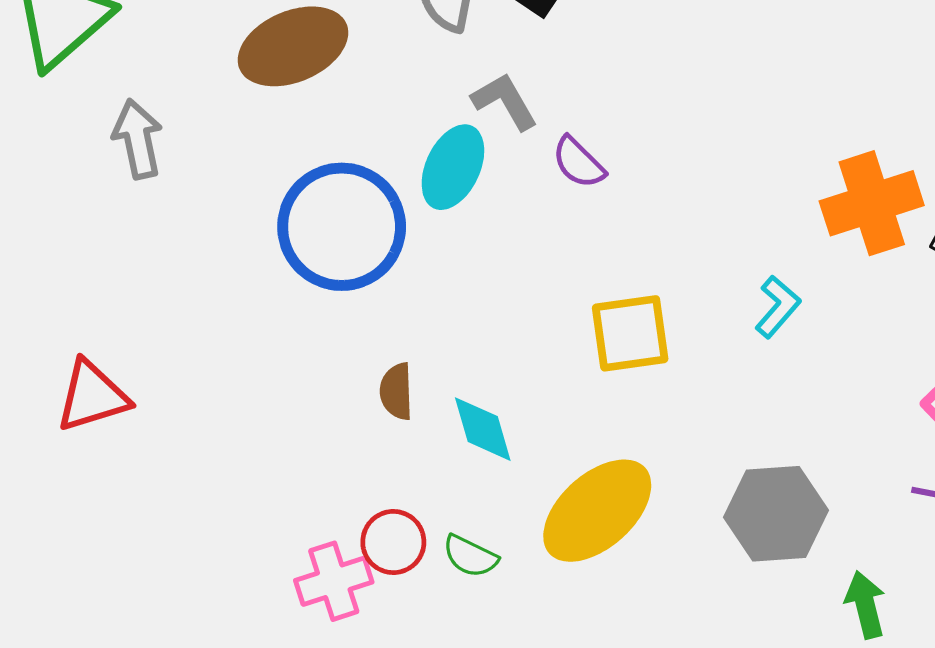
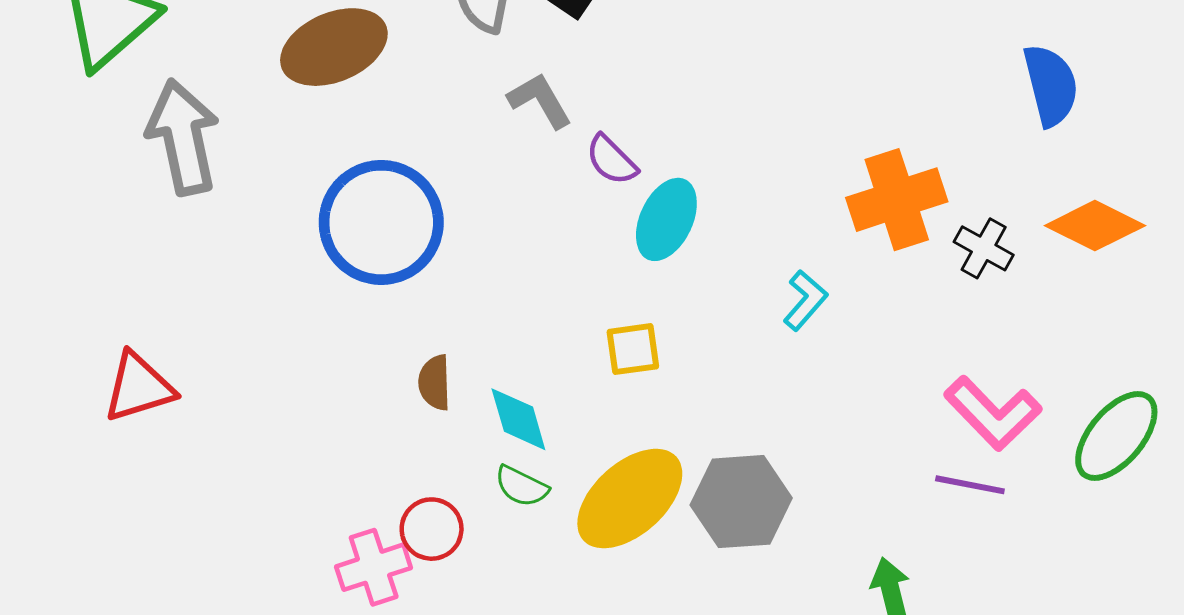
gray arrow: (138, 139) -> (183, 137), size x1.5
cyan ellipse: (453, 167) -> (666, 219), moved
yellow square: (630, 333) -> (633, 349), moved, size x0.7
gray hexagon: (776, 514) -> (741, 502), moved
green semicircle: (470, 556) -> (522, 486), moved

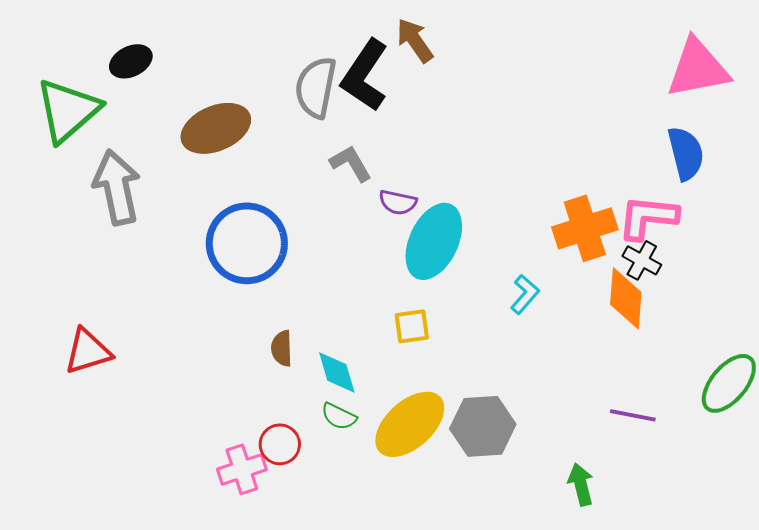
purple semicircle: (612, 160) -> (398, 202), turned -33
cyan ellipse: (666, 219) -> (434, 241), size x1.4
orange diamond: (1095, 226) -> (626, 298), moved, turned 68
pink L-shape: (993, 413) -> (648, 217), moved, turned 140

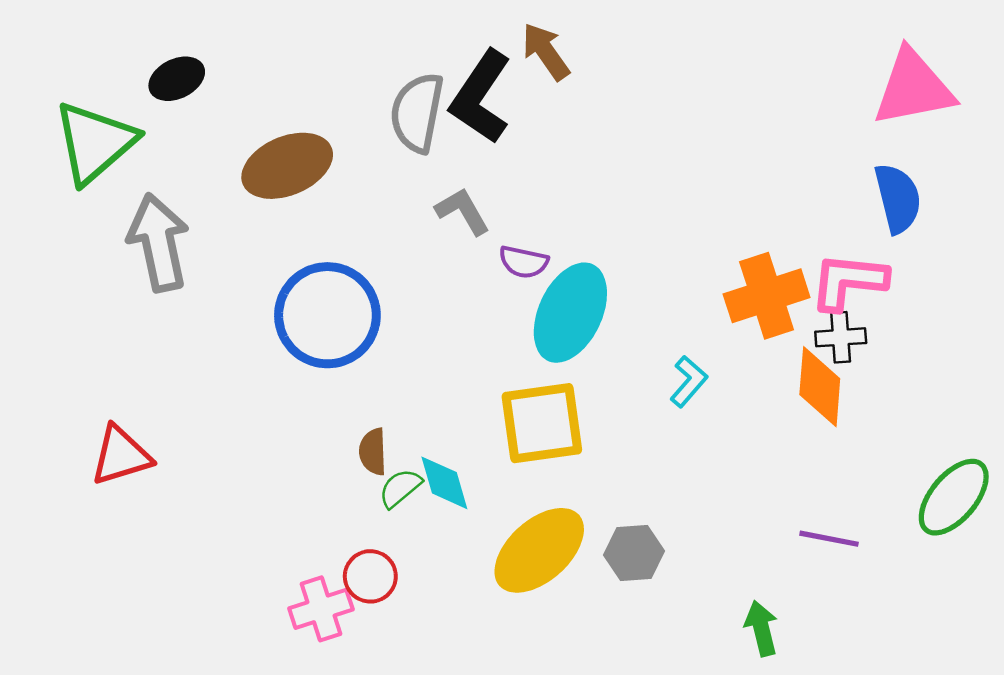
black cross: (642, 260) -> (841, 337), turned -33
yellow square: (412, 326) -> (542, 423), size x1.8
green semicircle: (339, 416) -> (400, 488), moved, turned 114
gray hexagon: (483, 426) -> (634, 553), size x0.7

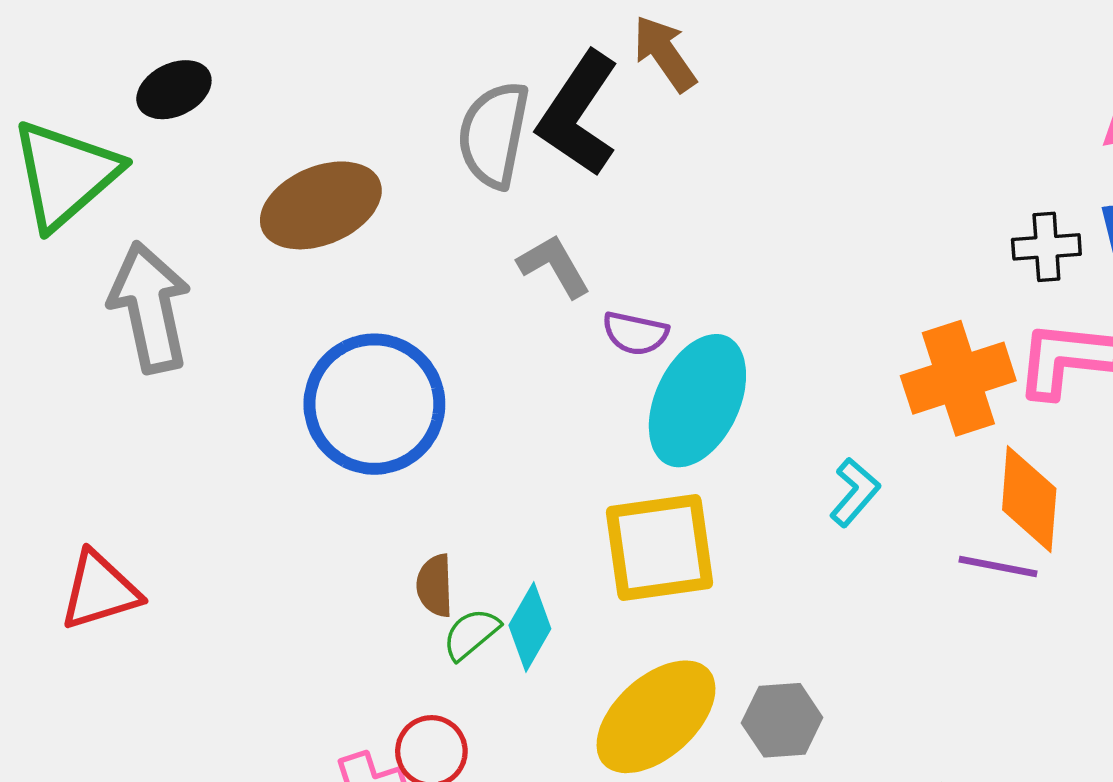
black cross: (841, 337) -> (1046, 247), moved
cyan diamond: (444, 483) -> (530, 627), turned 46
purple line: (829, 539) -> (998, 567), moved

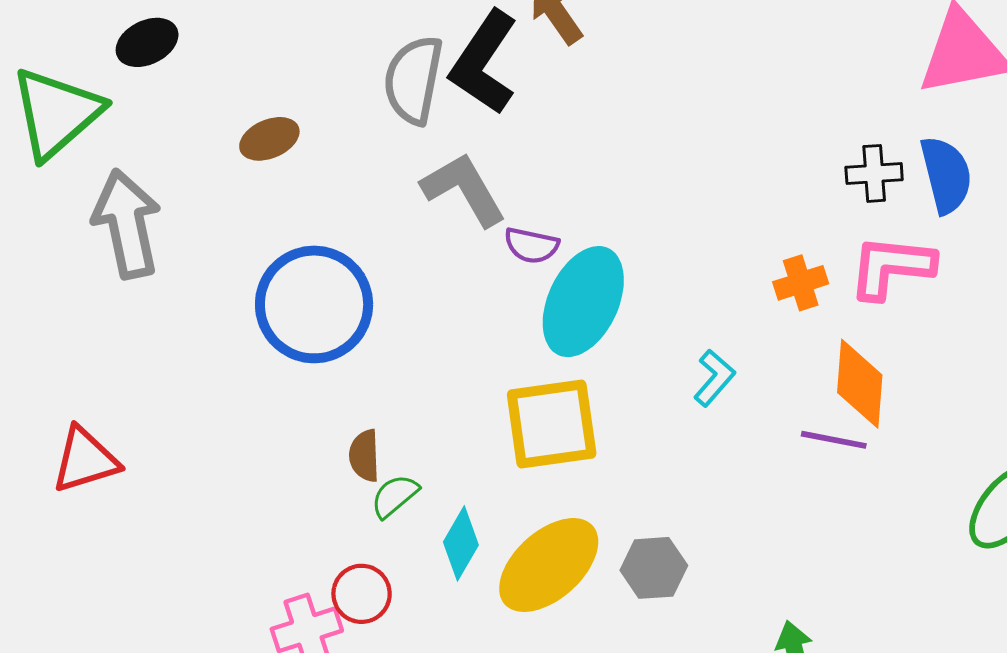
brown ellipse: (321, 205) -> (269, 139), size x0.6
gray L-shape: (554, 266) -> (464, 189), size x1.4
orange cross: (958, 378) -> (801, 283), size x0.6
cyan diamond: (530, 627) -> (461, 543), moved

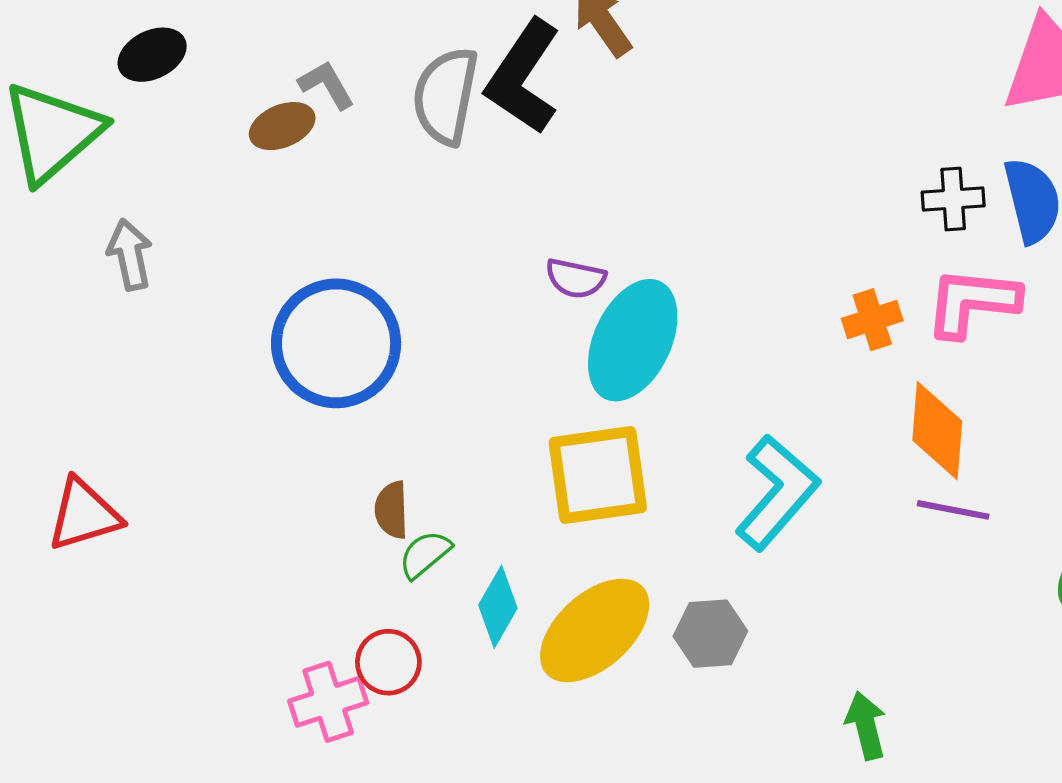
brown ellipse: (269, 139) -> (282, 126), moved
gray L-shape: (464, 189) -> (327, 85), moved, size x0.6
gray arrow: (127, 224) -> (130, 255), size x0.6
cyan L-shape: (714, 378) -> (777, 492), moved, size x1.8
purple line: (834, 440) -> (953, 510), moved

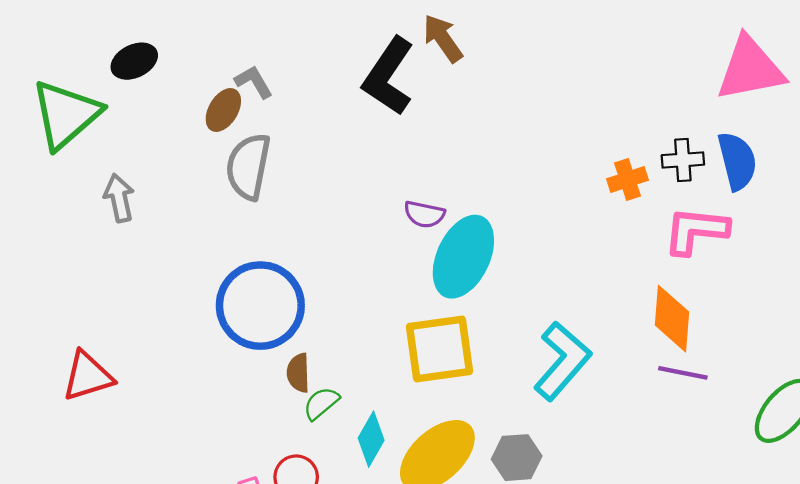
gray semicircle: (446, 96) -> (248, 166), moved
brown ellipse: (282, 126) -> (223, 110), turned -36
orange cross: (872, 320) -> (627, 180), moved
blue circle: (336, 343) -> (260, 306), moved

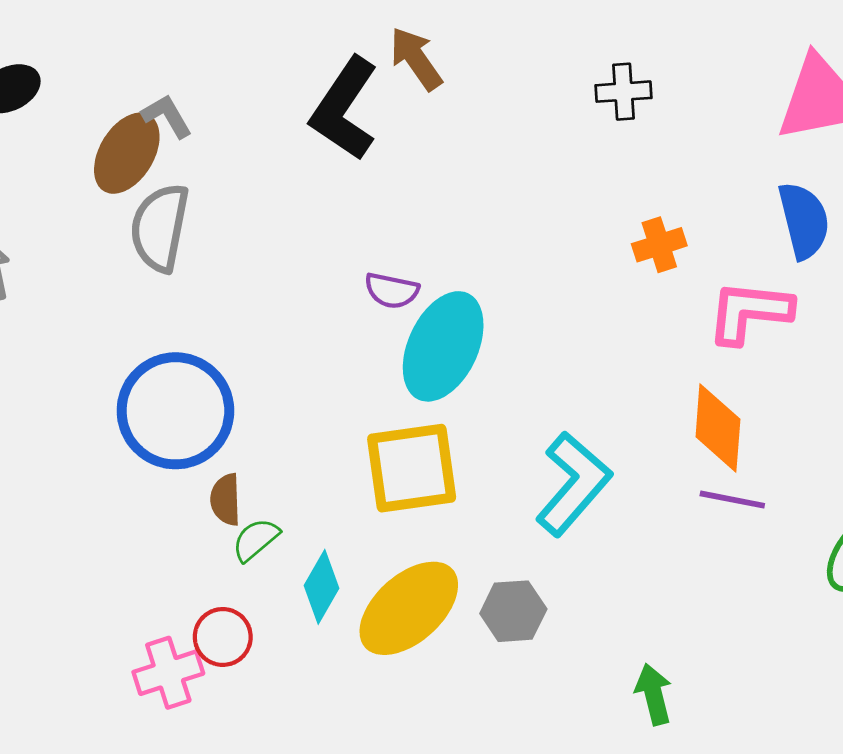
brown ellipse: (223, 110) -> (127, 153), size x1.4
black cross: (683, 160) -> (623, 92), moved

